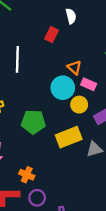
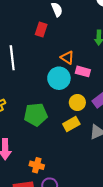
yellow circle: (79, 105) -> (77, 102), moved
yellow rectangle: (69, 137) -> (71, 124), size x0.7

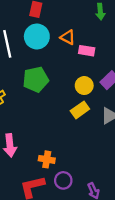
cyan circle: (59, 78) -> (37, 36), moved
green pentagon: (36, 115) -> (36, 79), moved

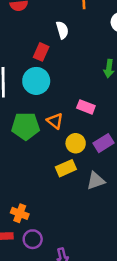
orange triangle: (68, 37) -> (55, 121), moved

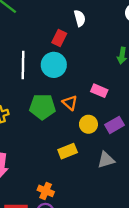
yellow rectangle: (66, 168) -> (68, 151), moved
orange cross: (20, 213) -> (46, 191), moved

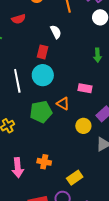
yellow circle: (88, 124) -> (83, 126), moved
yellow rectangle: (68, 151) -> (75, 178), moved
orange cross: (46, 191) -> (44, 162), moved

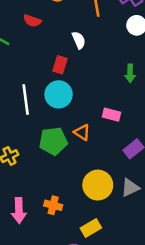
red semicircle: (19, 19) -> (32, 21), turned 32
yellow circle: (83, 126) -> (98, 185), moved, size x1.5

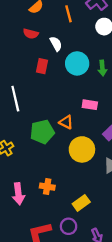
red semicircle: (32, 21) -> (31, 34), moved
cyan circle: (59, 94) -> (77, 63), moved
yellow circle: (98, 185) -> (82, 149), moved

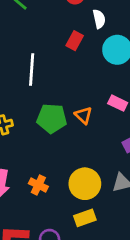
yellow circle: (82, 149) -> (85, 184), moved
yellow rectangle: (81, 203) -> (85, 218), moved

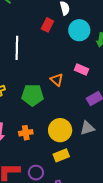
green pentagon: (52, 118) -> (32, 95), moved
orange cross: (38, 185) -> (26, 133), turned -32

